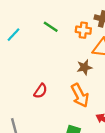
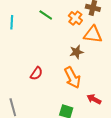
orange cross: (83, 30) -> (75, 18), turned 32
cyan line: (14, 35) -> (12, 22), turned -40

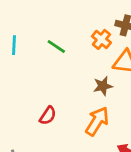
green line: (46, 15) -> (56, 47), moved
orange arrow: (72, 78) -> (97, 121), turned -120

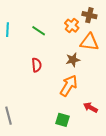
red semicircle: (48, 116) -> (37, 65), moved, turned -40

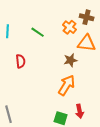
red semicircle: (37, 65) -> (21, 61), moved
red arrow: (90, 107) -> (80, 111), moved, turned -128

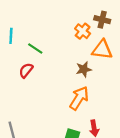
green line: (38, 32) -> (35, 48), moved
red semicircle: (21, 61) -> (26, 70), turned -136

